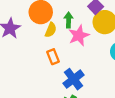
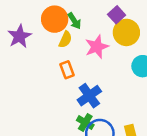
green arrow: (69, 20) -> (74, 21), moved, turned 144

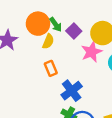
purple square: (117, 15) -> (74, 31), moved
pink star: (97, 47) -> (91, 52), moved

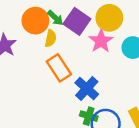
purple square: (74, 31) -> (77, 21), size x1.5
orange rectangle: (51, 68) -> (59, 68), size x1.5

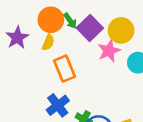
yellow semicircle: (50, 38) -> (48, 42), moved
blue cross: (87, 89) -> (58, 105), moved

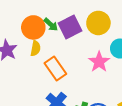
purple square: (90, 28) -> (70, 27), turned 30
pink star: (109, 51) -> (99, 62), moved

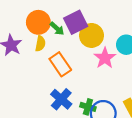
yellow circle: (98, 23) -> (91, 35), moved
green arrow: (51, 25) -> (57, 29), moved

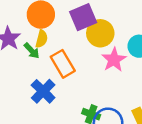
green arrow: (57, 29) -> (32, 51), moved
blue cross: (61, 99) -> (43, 91), moved

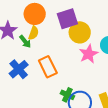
orange rectangle: (63, 64) -> (48, 67), moved
blue cross: (43, 91) -> (19, 69), moved

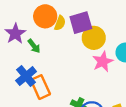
yellow semicircle: (34, 33) -> (60, 23), moved
orange rectangle: (48, 67) -> (40, 87), moved

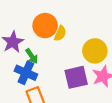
purple square: (81, 23) -> (76, 77), moved
blue cross: (26, 76) -> (26, 73), moved, turned -30

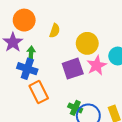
orange circle: (45, 26) -> (24, 20), moved
green arrow: (32, 56) -> (31, 53), turned -136

